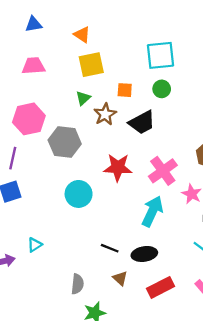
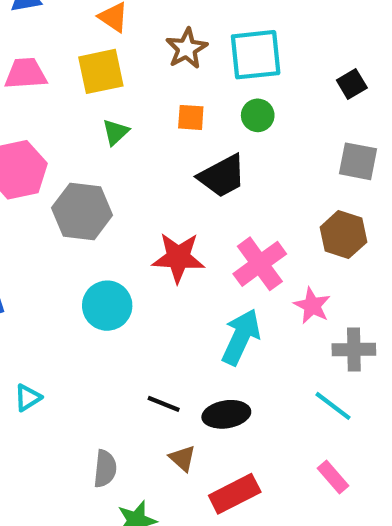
yellow square: (91, 65) -> (101, 71), moved
brown star: (105, 114) -> (187, 48), moved
red rectangle: (161, 287) -> (235, 494), moved

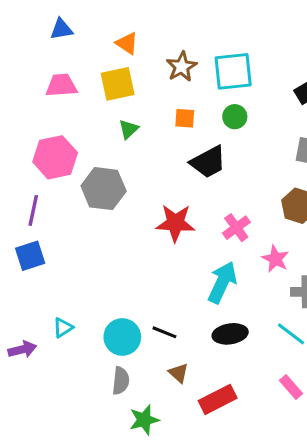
pink cross: (260, 264) -> (236, 228), size x0.7
cyan circle: (107, 306) -> (122, 337), moved
black ellipse: (226, 414) -> (230, 334), moved

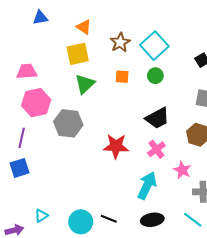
cyan square: (233, 71) -> (154, 46), turned -36
pink trapezoid: (61, 85) -> (27, 72), moved
green triangle: (129, 129) -> (85, 84), size x1.5
black trapezoid: (208, 162) -> (157, 118), moved

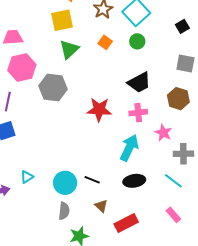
orange square: (122, 77) -> (105, 42), turned 32
pink cross: (156, 149) -> (138, 113), turned 30

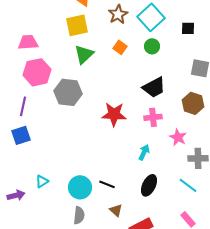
black square: (182, 26) -> (188, 28), moved, turned 32
cyan arrow: (129, 148) -> (144, 152), size x0.6
black ellipse: (134, 181) -> (149, 185), turned -55

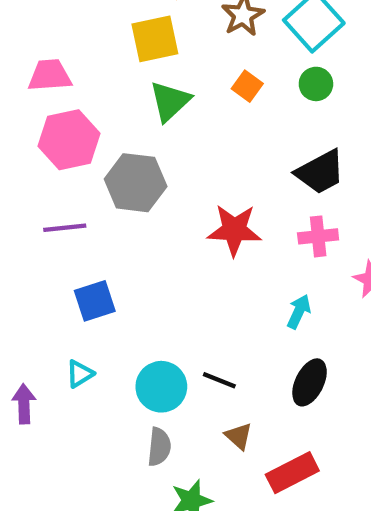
purple line: (23, 106) -> (65, 228), moved, turned 72
blue square: (21, 135) -> (95, 301), moved
purple arrow: (16, 195) -> (24, 404), turned -78

